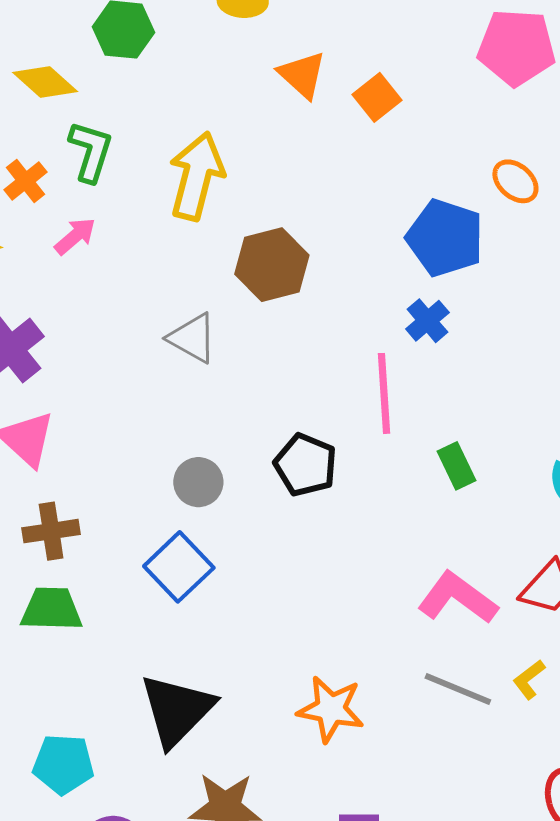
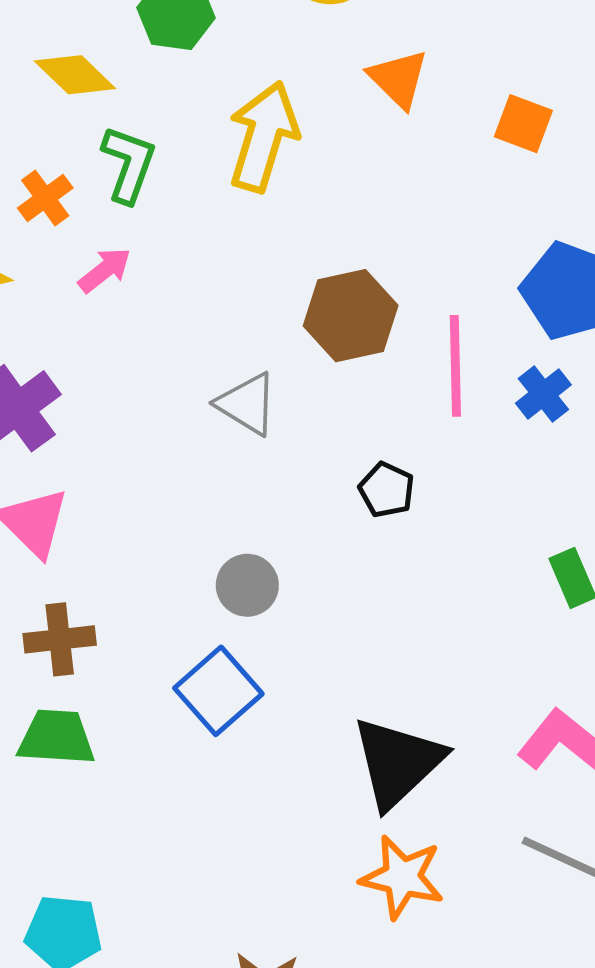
orange square: (377, 97) -> (523, 124), moved, turned -33
yellow arrow: (196, 176) -> (263, 137), moved
pink line: (384, 393) -> (455, 366), moved
black pentagon: (305, 465) -> (387, 490), moved, size x0.7
black triangle: (177, 710) -> (398, 762), moved

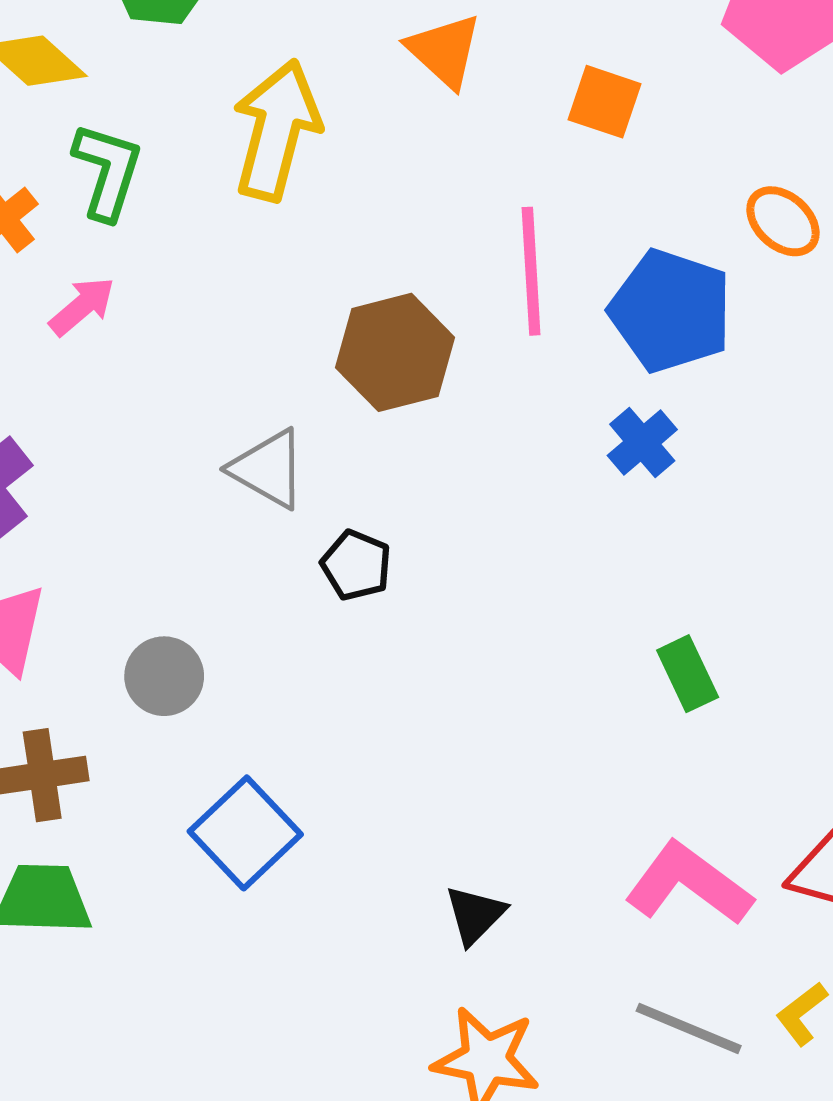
pink line: (455, 366) -> (531, 271), moved
black pentagon: (387, 490) -> (356, 565), moved
gray circle: (247, 585) -> (164, 676), moved
black triangle: (398, 762) -> (475, 915), size x0.5

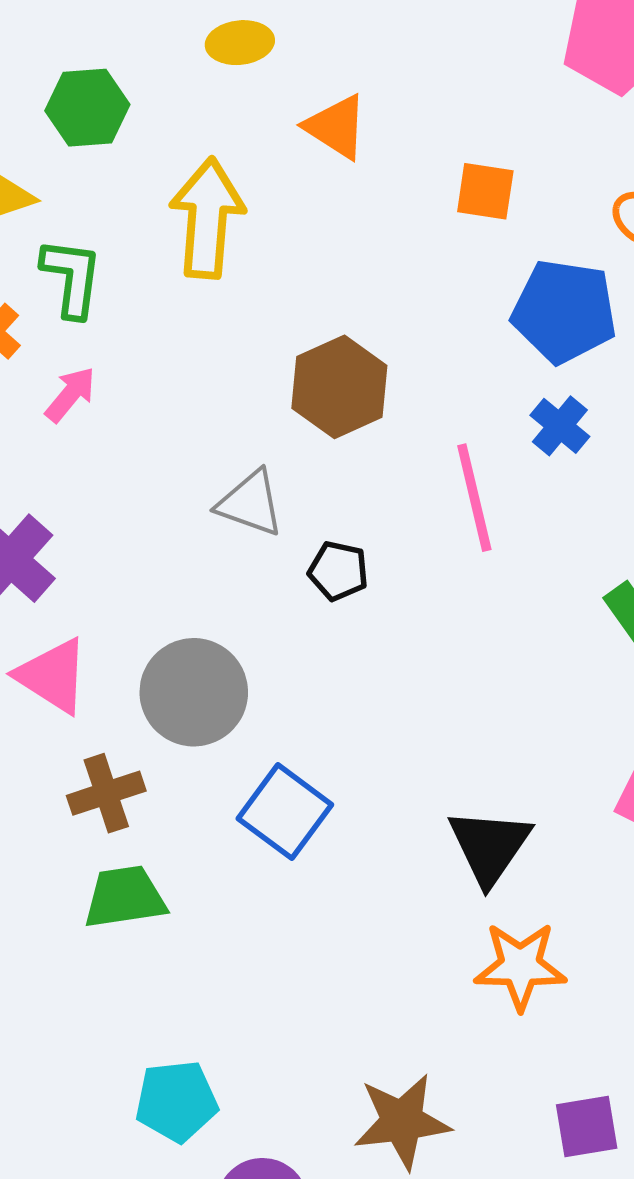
orange square: (604, 102) -> (485, 191), moved
pink line: (531, 271) -> (474, 498), moved
gray circle: (164, 676) -> (194, 692), size x1.6
black triangle: (475, 915) -> (490, 846), size x1.6

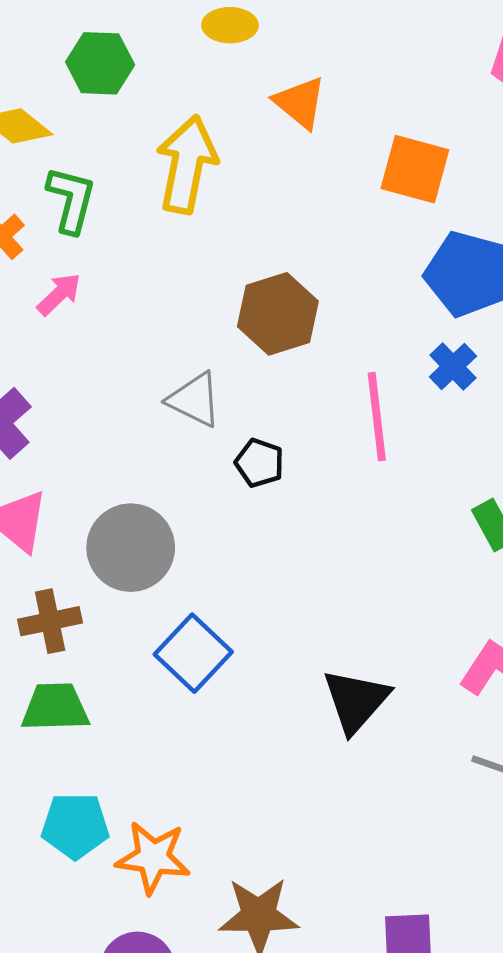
orange square: (485, 191) -> (415, 169), size x1.4
orange star: (520, 966) -> (153, 857), moved
cyan pentagon: (176, 1101) -> (75, 826), moved

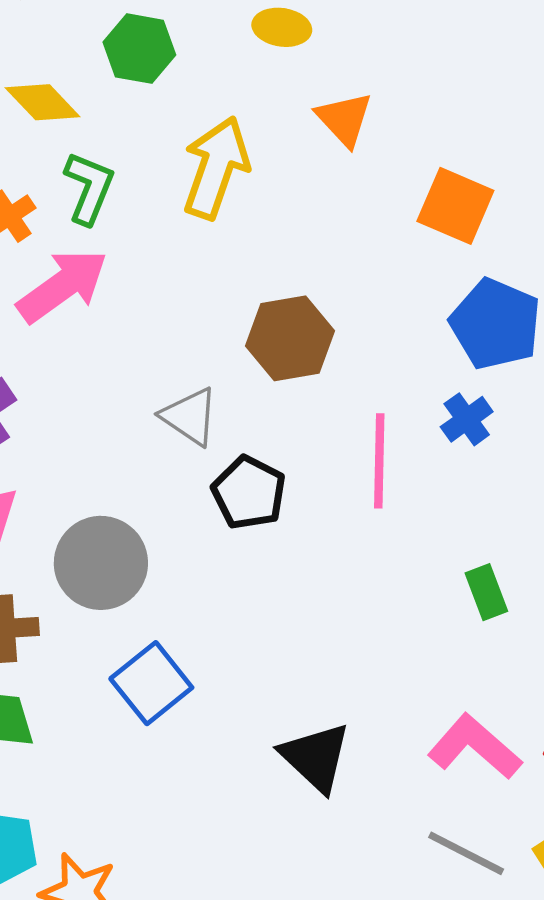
pink arrow: (59, 294) -> (62, 286), size x1.8
black pentagon: (259, 463) -> (249, 493), size x1.4
black triangle: (356, 701) -> (316, 757), turned -36

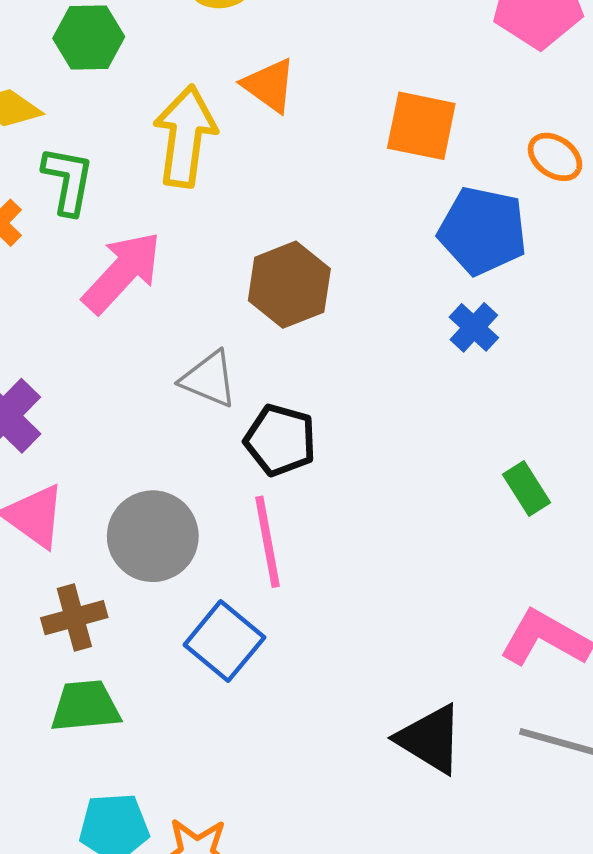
orange triangle: (344, 119) -> (269, 85), moved
pink arrow: (62, 286) -> (122, 272), moved
pink line: (379, 461) -> (267, 542), moved
black triangle: (316, 757) -> (430, 739), moved

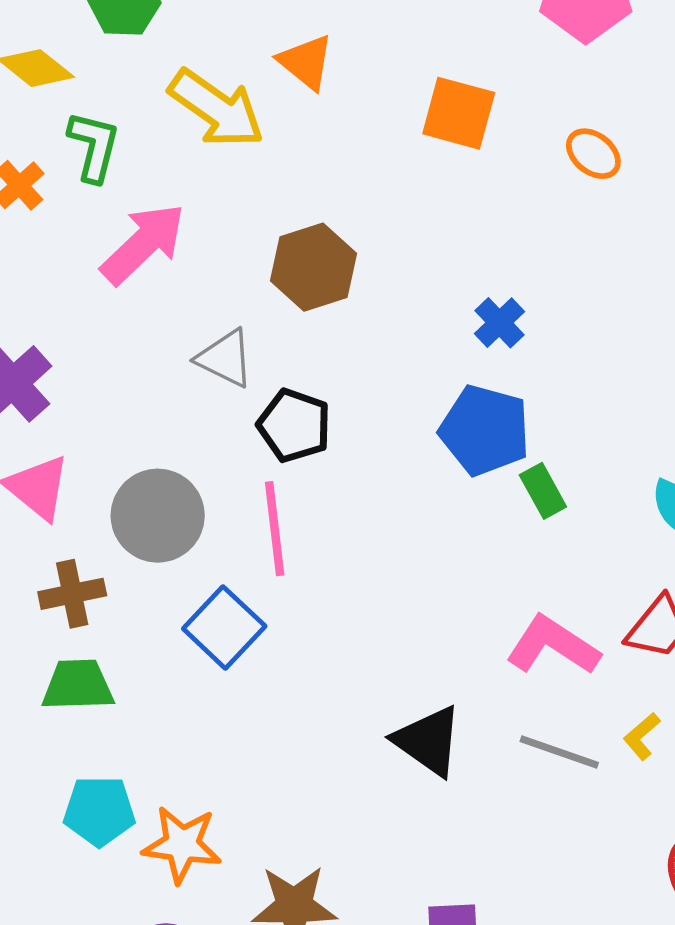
yellow arrow: (185, 136) -> (216, 109), turned 114
blue pentagon: (483, 231) -> (485, 430), moved

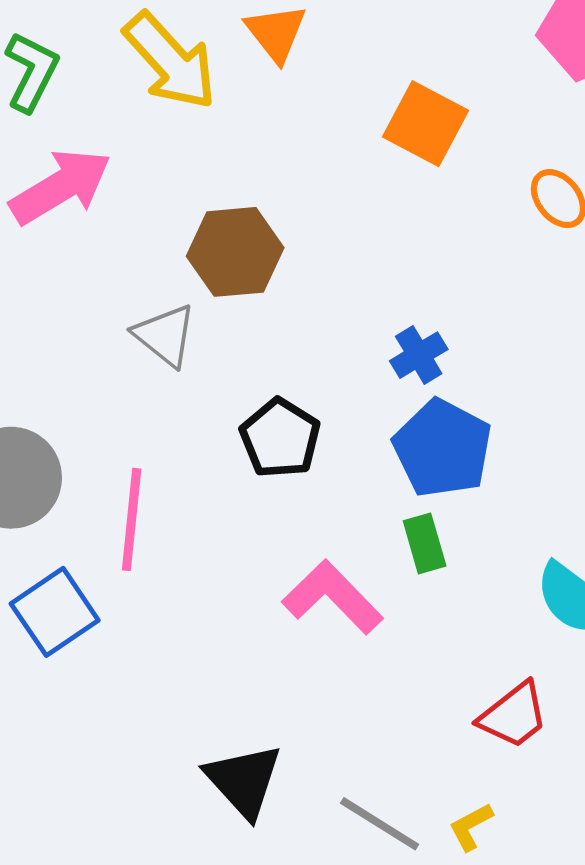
gray triangle: (225, 358) -> (165, 335), moved
black pentagon: (294, 426) -> (280, 438), moved
blue pentagon: (485, 430) -> (442, 448), moved
pink L-shape: (553, 645) -> (333, 597), moved

